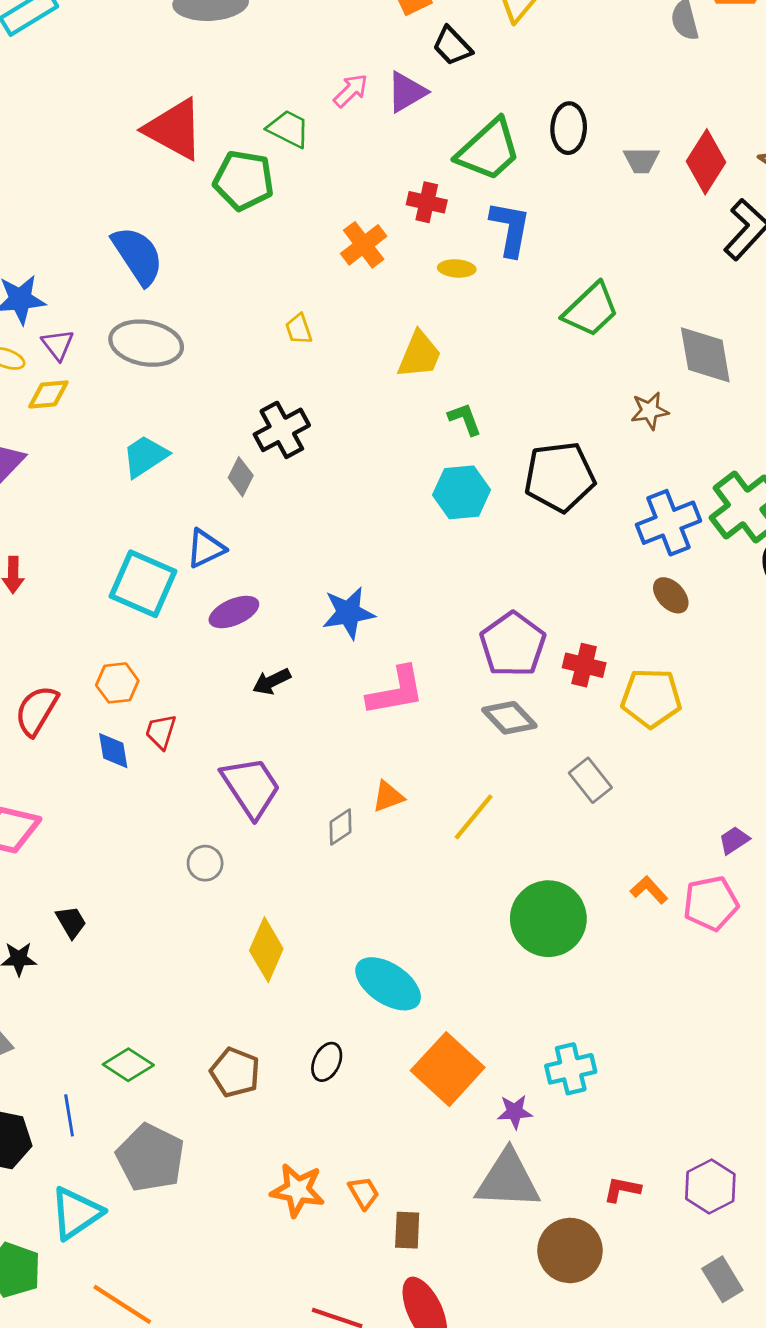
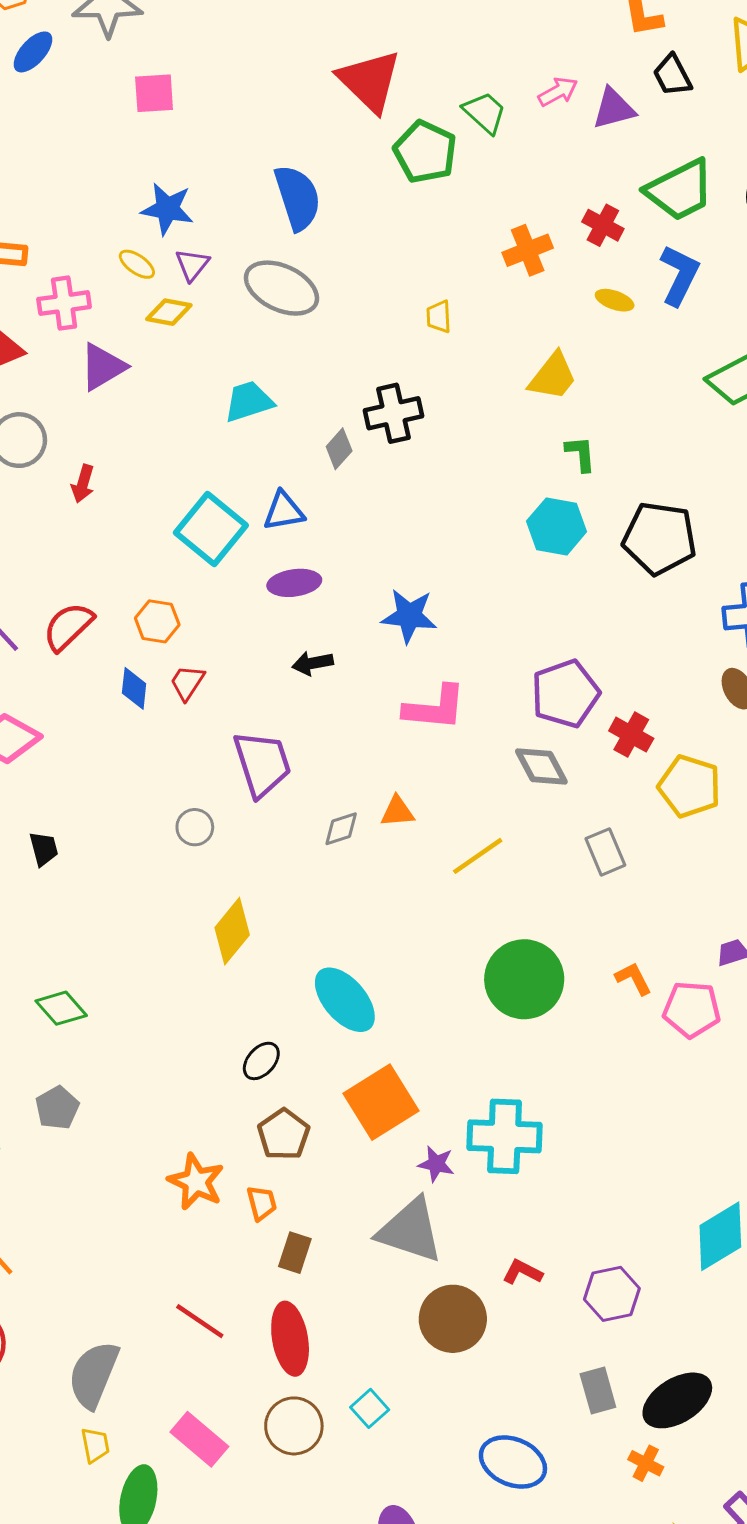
cyan cross: (571, 1069) -> (505, 1136), size x1.4
brown pentagon: (235, 1072) -> (284, 1134), moved
gray pentagon: (150, 1158) -> (57, 1108), size x0.6

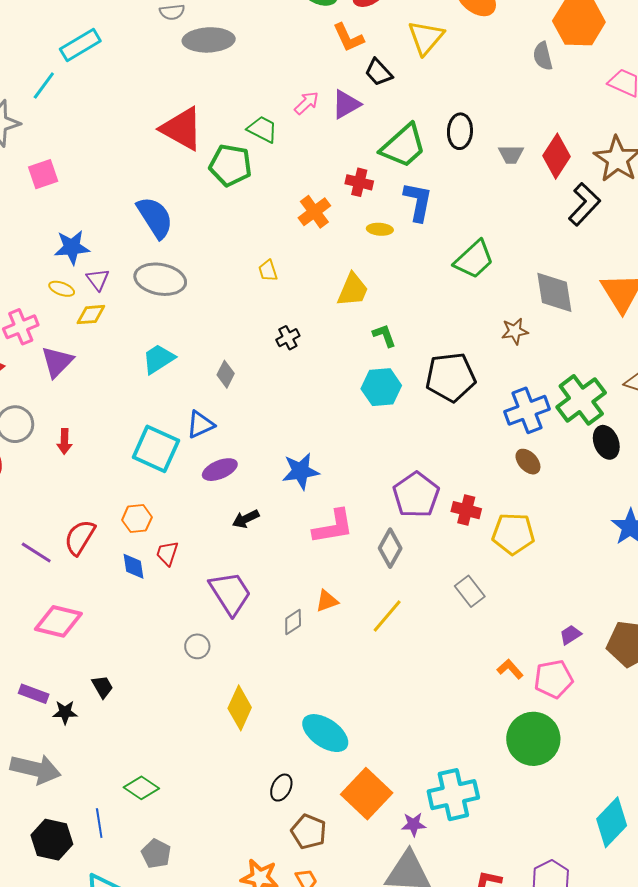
black cross: (393, 413) -> (288, 338), moved, size x0.6
gray diamond: (541, 766) -> (390, 548), moved, turned 72
green circle: (524, 979) -> (533, 739), moved

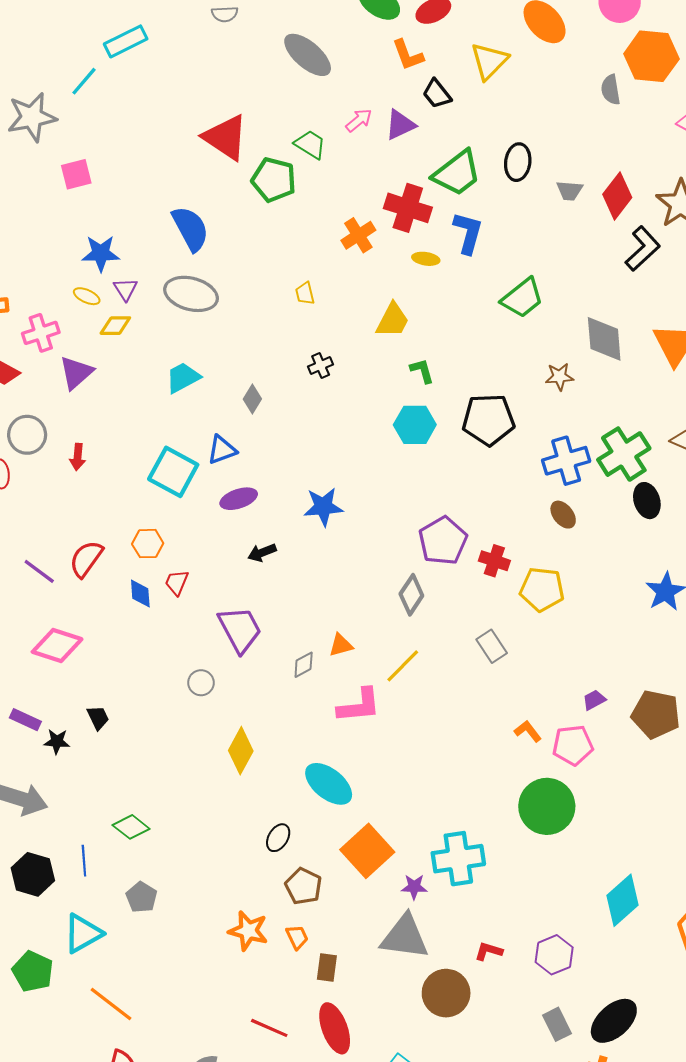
gray ellipse: (209, 40) -> (308, 55), moved, turned 39
red cross: (359, 182) -> (408, 208), size x1.6
pink L-shape: (333, 527) -> (359, 706), moved

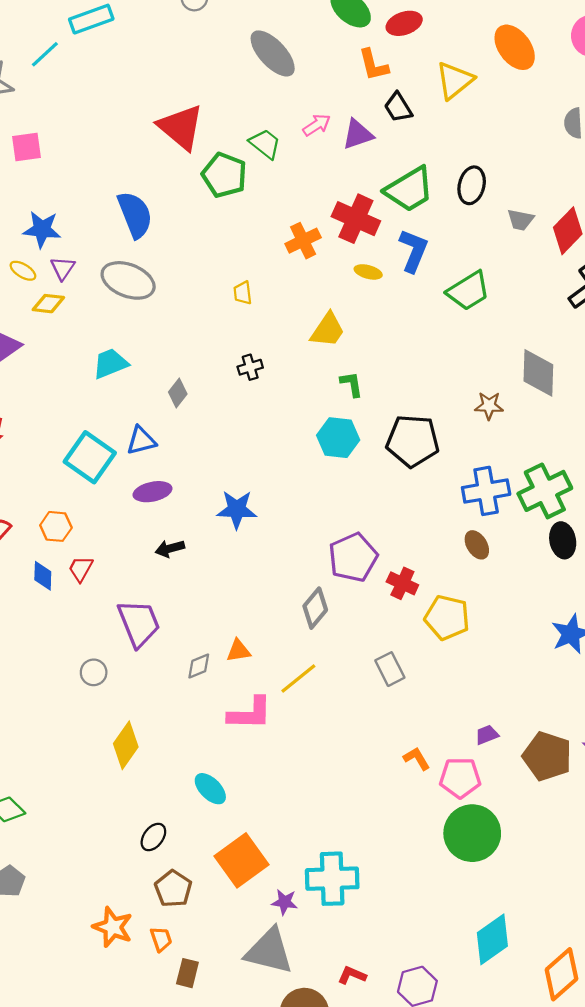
green trapezoid: (522, 298) -> (468, 291), moved
cyan ellipse: (329, 784) -> (210, 789), size x0.7
green circle: (547, 806) -> (472, 833), moved

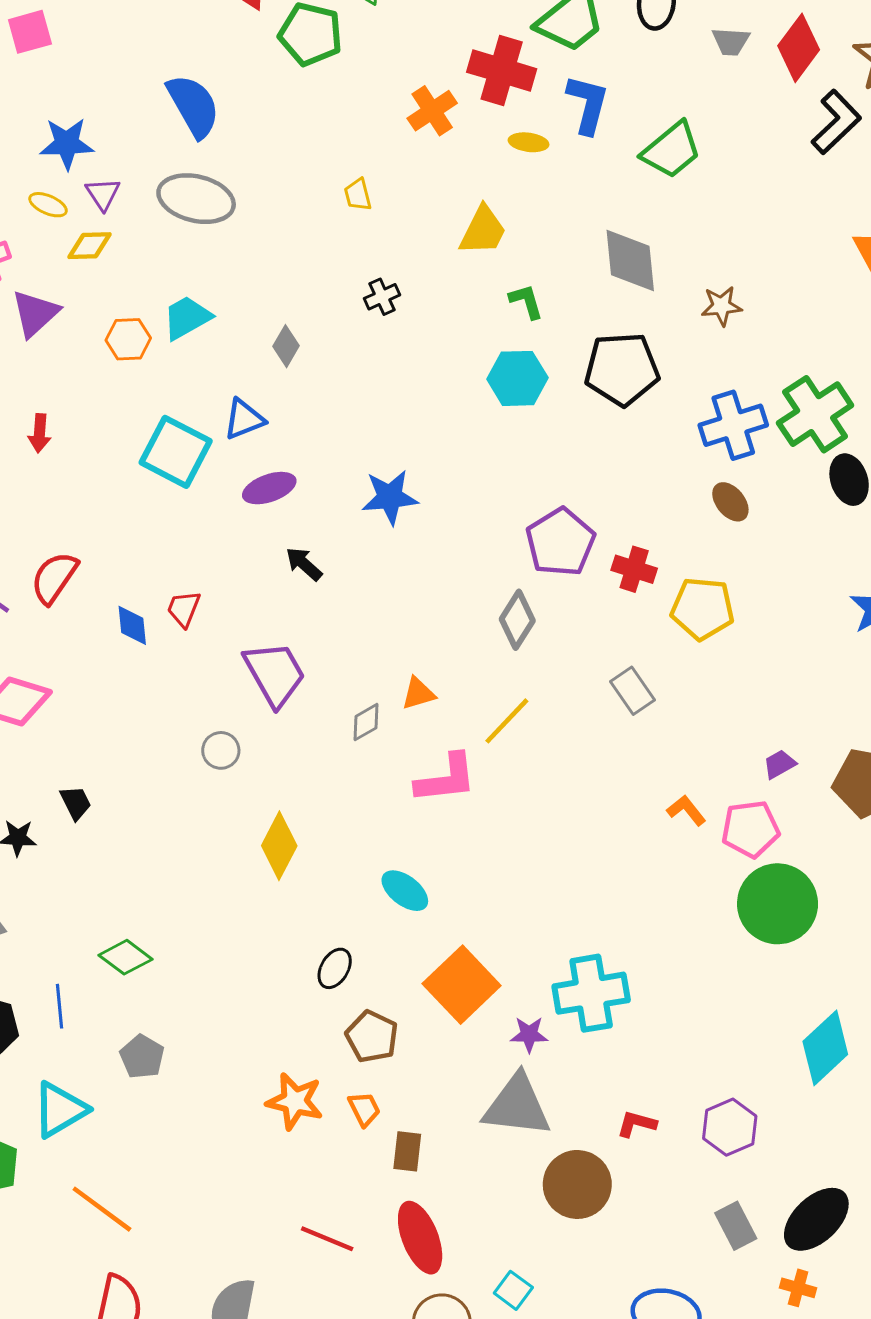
gray diamond: (538, 373) -> (630, 261), moved
orange hexagon: (56, 526) -> (128, 339), moved
black arrow: (170, 548) -> (304, 564), turned 64

